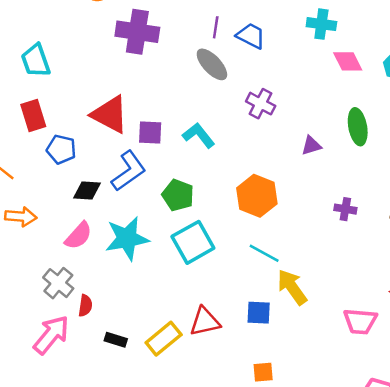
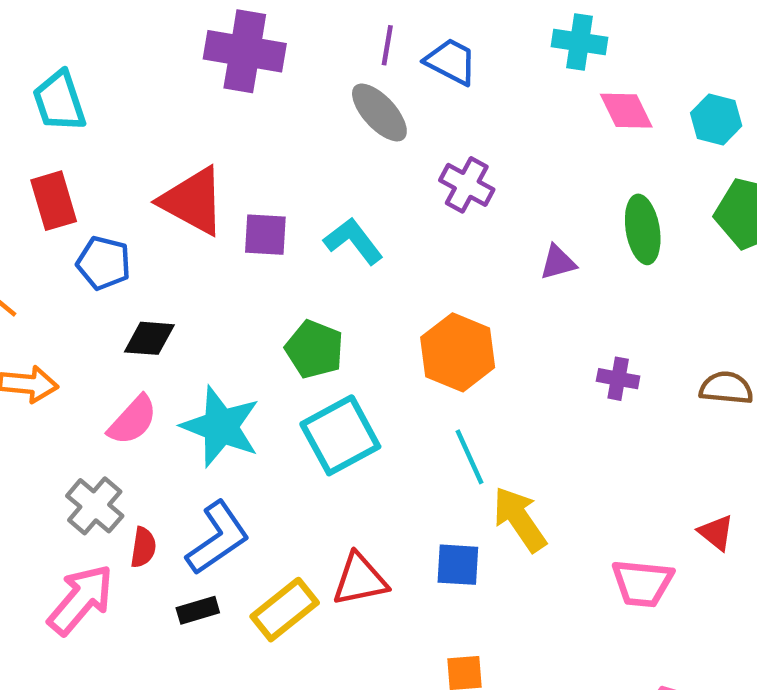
blue L-shape: (129, 171) -> (218, 538), moved
cyan star: (127, 238) -> (221, 427), turned 30
cyan line: (264, 253) -> (469, 457), turned 36
black rectangle: (116, 340) -> (198, 610), turned -35

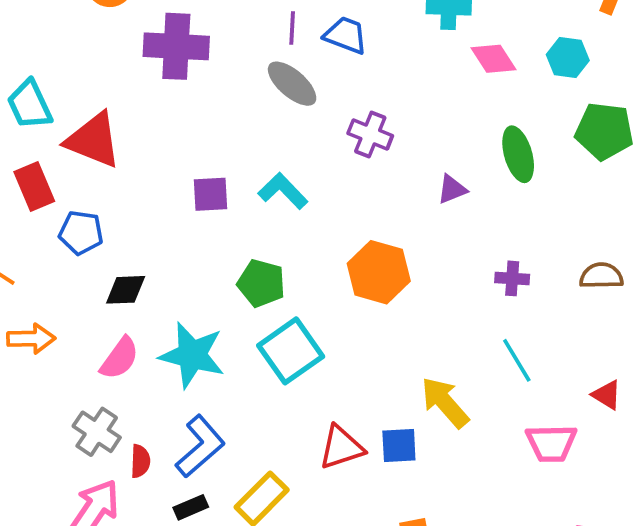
red triangle: (193, 201) -> (93, 140), moved
cyan line: (469, 457) -> (517, 360), moved
red triangle: (360, 580) -> (341, 447), moved

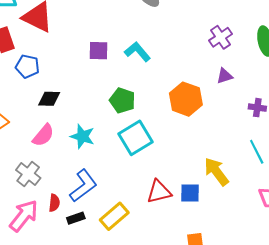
purple cross: (370, 135) -> (220, 37), moved, turned 30
purple triangle: (452, 189) -> (224, 76), moved
cyan star: (192, 355) -> (82, 136), size x0.7
red semicircle: (140, 461) -> (54, 203), moved

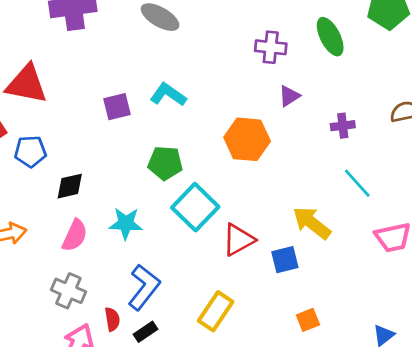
purple cross: (220, 37) -> (271, 47), turned -35
red triangle: (159, 192) -> (238, 240), moved
yellow rectangle: (114, 216) -> (216, 311), moved

